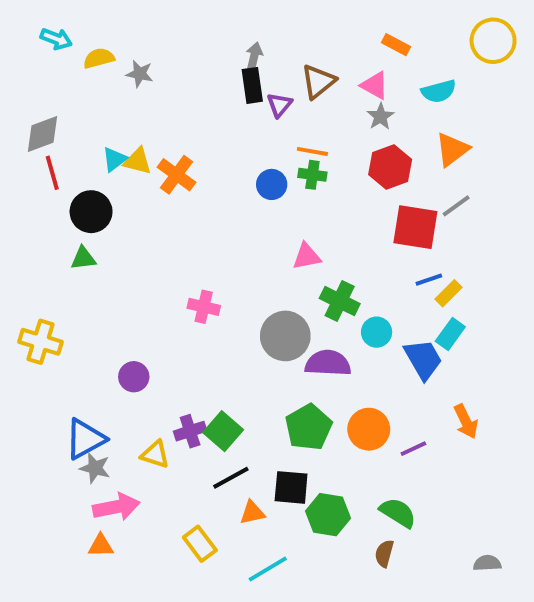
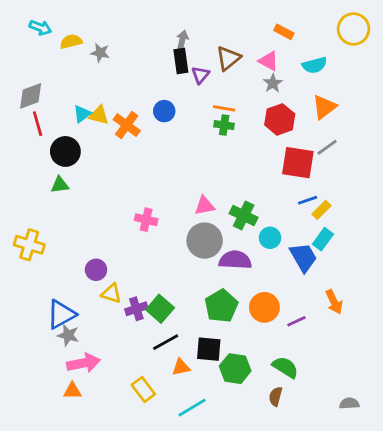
blue circle: (272, 184) -> (164, 111), moved
pink triangle: (307, 256) -> (205, 206), moved
yellow triangle: (155, 454) -> (111, 293), moved

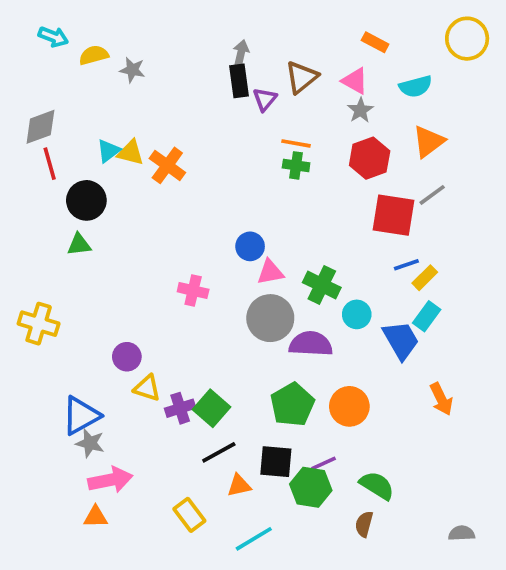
blue circle: (164, 111) -> (250, 246), moved
purple line: (296, 321) -> (324, 463), moved

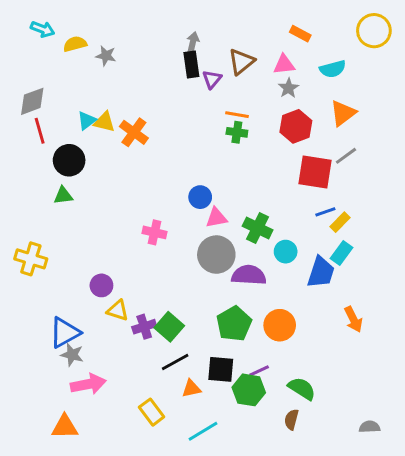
pink triangle: (355, 81) -> (284, 65), turned -35
blue trapezoid: (401, 340) -> (321, 272), turned 48
orange triangle: (96, 517) -> (65, 427), moved, size x1.4

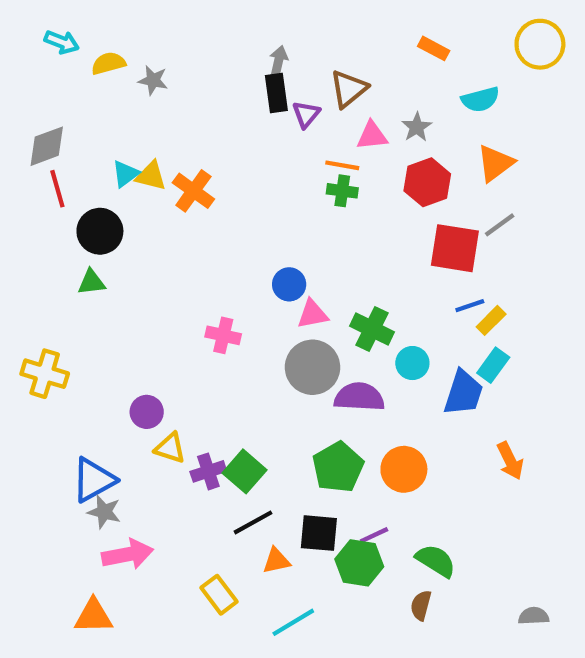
pink triangle: (284, 65) -> (372, 136), moved

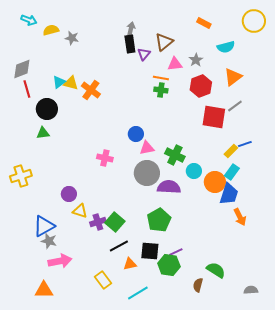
blue line: (470, 306) -> (245, 144), moved
yellow cross: (45, 374) -> (21, 176), turned -35
blue trapezoid: (463, 393) -> (229, 194), moved
orange circle: (404, 469) -> (215, 182), moved
green semicircle: (436, 561) -> (216, 270), moved

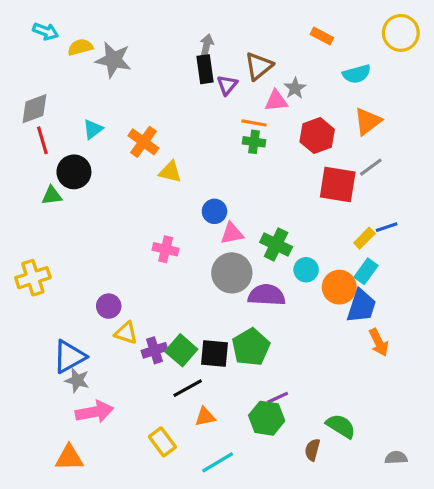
gray star: (72, 38) -> (113, 60), size x1.6
gray star: (196, 60) -> (295, 88), moved
yellow triangle: (71, 83) -> (170, 172), moved
green triangle: (43, 133) -> (52, 196), moved
black square: (150, 251) -> (214, 353), moved

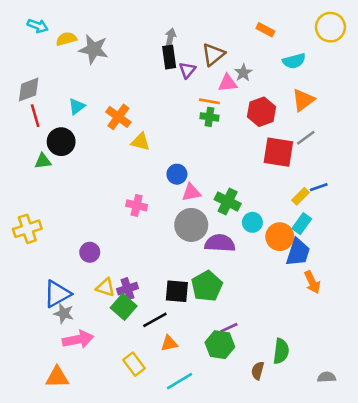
yellow triangle: (126, 333) -> (105, 287), moved
green square: (181, 350) -> (124, 307), moved
green semicircle: (341, 426) -> (281, 351), turned 65

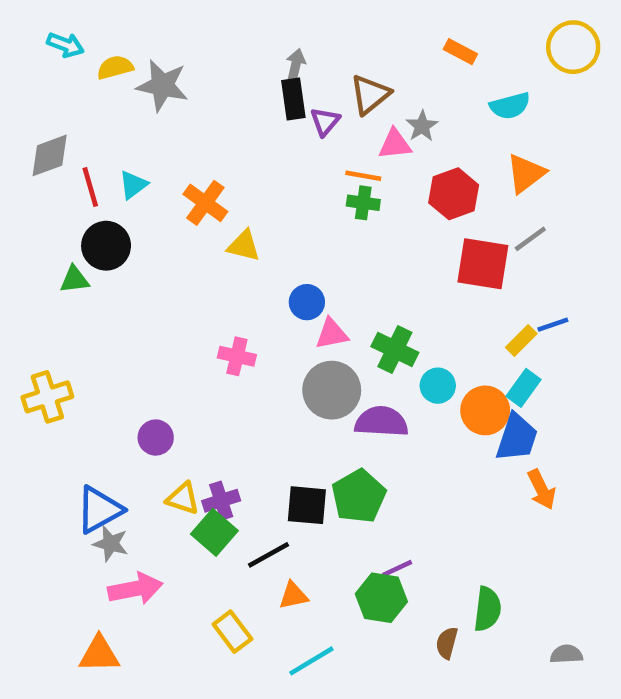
red line: (35, 116) -> (90, 187), moved

